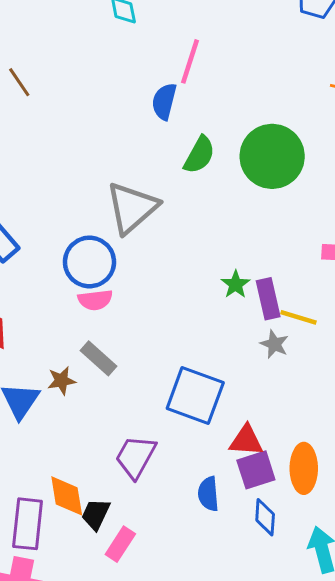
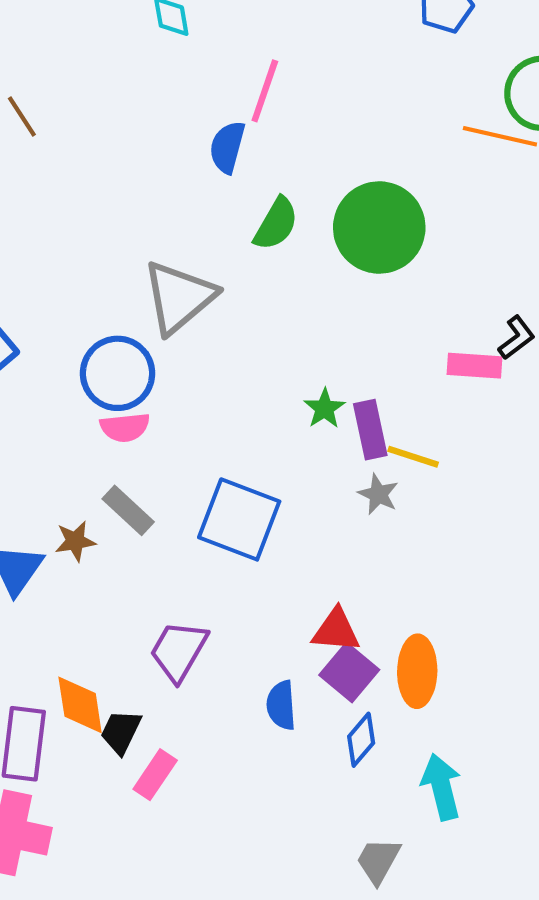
blue square: (195, 396) -> (239, 519), moved
purple square: (256, 470) -> (349, 672), turned -33
blue diamond: (265, 517) -> (361, 740), turned 36

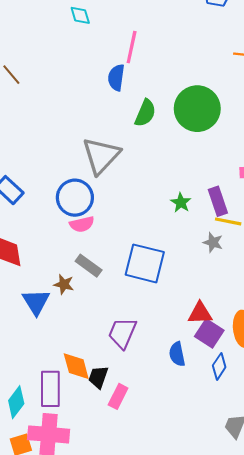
purple rectangle: (370, 430) -> (218, 201), moved
brown star: (75, 541) -> (64, 284), turned 30

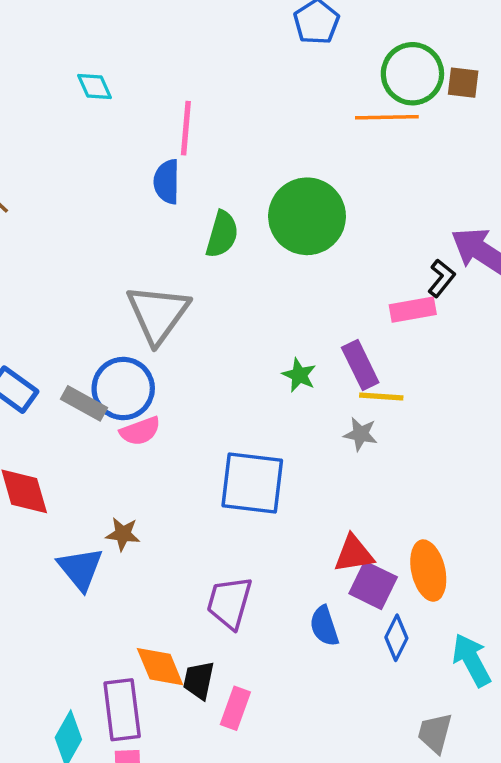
gray rectangle: (89, 266) -> (84, 403), moved

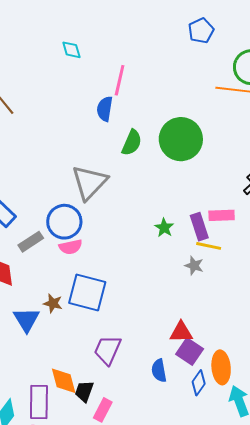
pink rectangle: (413, 310) -> (222, 215), moved
gray rectangle: (84, 403) -> (31, 242), moved, turned -70
blue square: (252, 483) -> (87, 292), moved
orange ellipse: (428, 571) -> (221, 367), moved

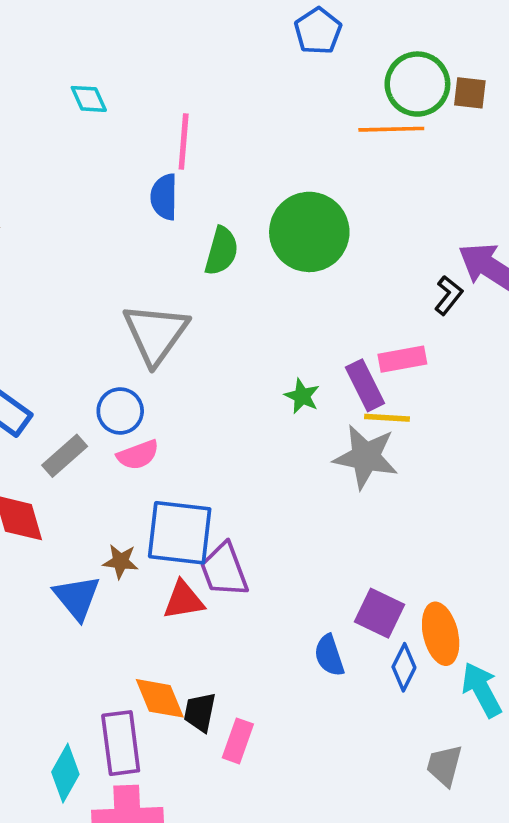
blue circle: (64, 222) -> (120, 411), size x0.7
gray star: (194, 266) -> (366, 457), size x1.8
red triangle: (181, 332) -> (184, 600), moved
purple trapezoid: (108, 350) -> (224, 570), moved, turned -36

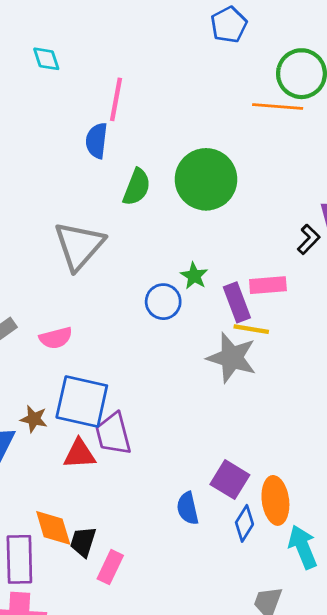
green star: (302, 396) -> (194, 276), moved
blue circle: (120, 411) -> (163, 302), moved

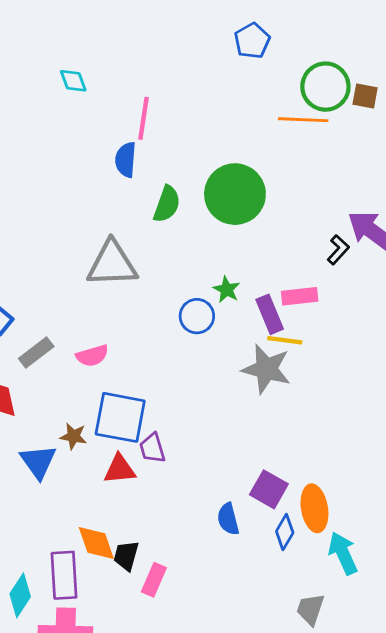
gray triangle: (79, 246) -> (112, 264), turned 48
purple trapezoid: (113, 434) -> (152, 448), size x0.7

